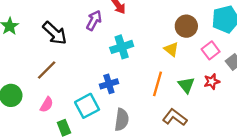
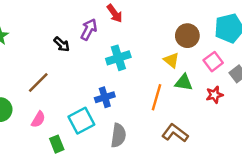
black arrow: (55, 33) -> (62, 44), moved, size x0.6
green triangle: (186, 85) -> (184, 82), moved, turned -42

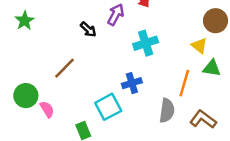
pink semicircle: (38, 119) -> (47, 109), moved, turned -63
gray semicircle: (118, 135) -> (167, 111), moved

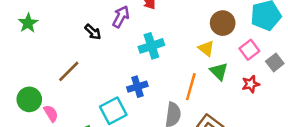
green triangle: (212, 68) -> (219, 71), turned 36

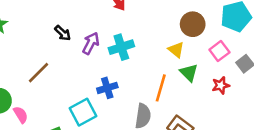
purple arrow: (121, 17) -> (91, 43), moved

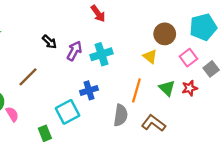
green triangle: (189, 73) -> (167, 88), moved

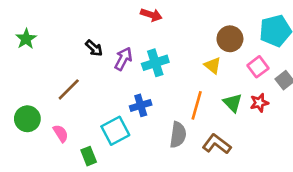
red arrow: (98, 14) -> (151, 15), turned -36
pink semicircle: (12, 114) -> (61, 133), moved

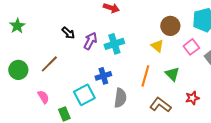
red star: (259, 103) -> (192, 98), moved
green circle: (27, 119) -> (18, 70), moved
gray semicircle: (178, 135) -> (120, 98), moved

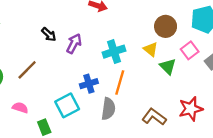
cyan cross: (114, 44) -> (114, 52), moved
green triangle: (172, 74) -> (168, 66), moved
orange line: (145, 76) -> (120, 82), moved
pink semicircle: (43, 97) -> (20, 108), turned -40
red star: (192, 98) -> (191, 109), size x1.5

